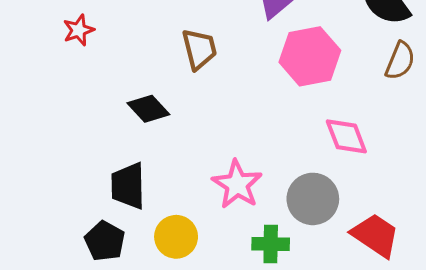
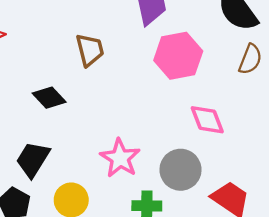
black trapezoid: (128, 186) -> (33, 159), turned 33

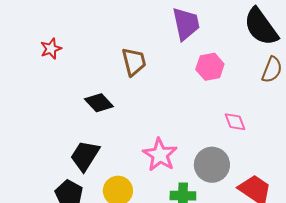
pink hexagon: (178, 56) -> (210, 67), size x0.7
pink diamond: (207, 120) -> (235, 122), size x0.7

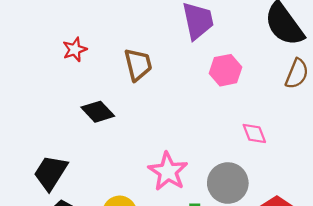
red star: (51, 49) -> (75, 50), moved
black trapezoid: (85, 156) -> (51, 173), moved

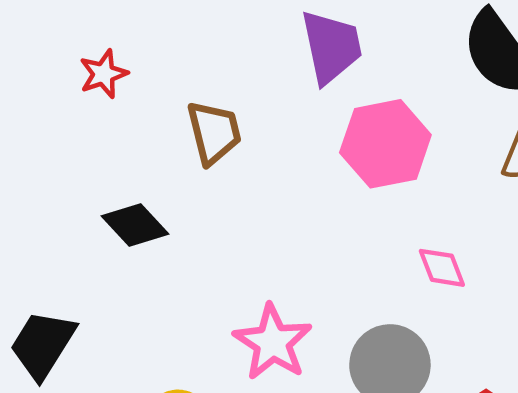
red star: (75, 50) -> (103, 74), moved
pink hexagon: (226, 70) -> (385, 144), size x1.4

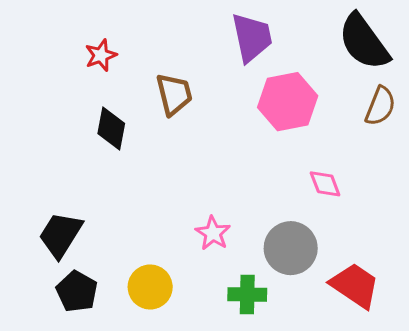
black diamond: (135, 225) -> (111, 129), moved, turned 54
pink star: (273, 342) -> (213, 233), size x0.7

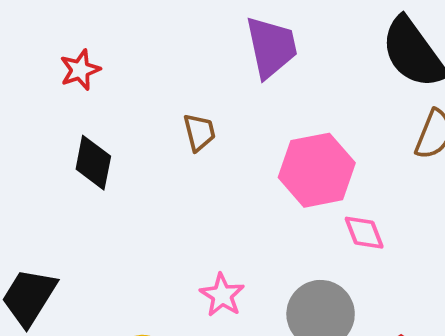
brown trapezoid: (174, 94) -> (199, 132), moved, size x0.7
pink hexagon: (288, 102) -> (317, 170), moved

